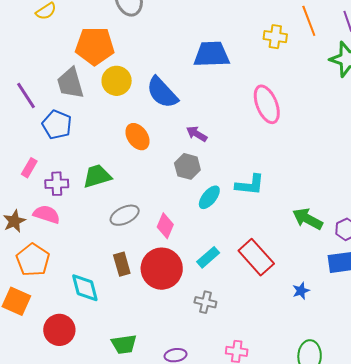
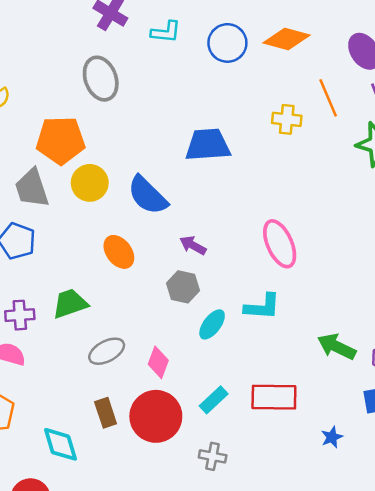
pink ellipse: (267, 104) -> (280, 244), moved
red rectangle: (256, 257) -> (274, 397), turned -45

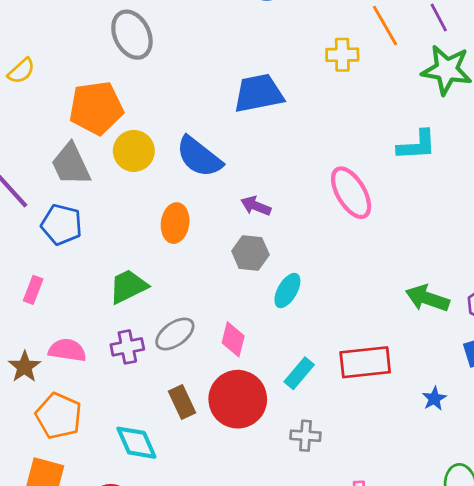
orange ellipse: (119, 252) -> (175, 223), turned 52
cyan L-shape: (262, 307) -> (417, 145), moved
purple cross: (20, 315) -> (127, 347), moved

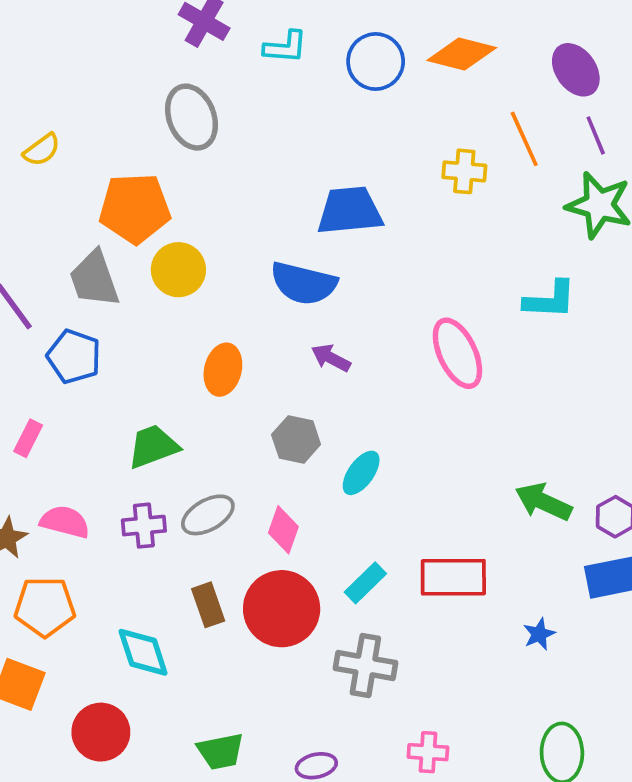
blue semicircle: (199, 157) -> (304, 283), moved, turned -30
gray hexagon: (250, 253) -> (296, 440), moved
orange pentagon: (59, 416) -> (45, 607), turned -30
gray cross: (305, 436) -> (365, 666), size x1.5

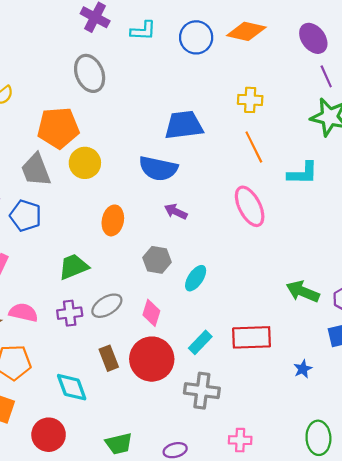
orange line: (524, 139) -> (254, 147), moved

